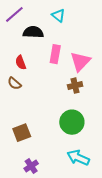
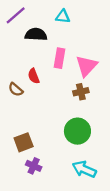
cyan triangle: (58, 15) -> (63, 16), turned -32
red semicircle: (21, 63) -> (34, 76), moved
purple cross: (31, 166) -> (34, 166), moved, turned -32

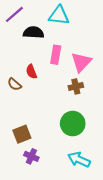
cyan triangle: (63, 16) -> (59, 16), size x1.5

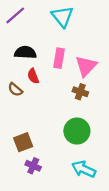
cyan triangle: (59, 16) -> (62, 17), turned 45
black semicircle: (33, 32) -> (25, 52), moved
brown cross: (76, 86) -> (80, 92), turned 32

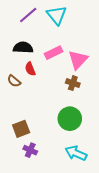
purple line: (15, 15) -> (28, 15), moved
pink rectangle: (59, 58) -> (54, 53), turned 54

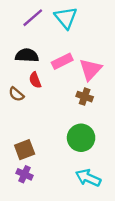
purple cross: (30, 150) -> (25, 174), moved

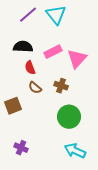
brown semicircle: (16, 94) -> (35, 88), moved
brown cross: (85, 97) -> (61, 86), moved
brown square: (25, 150) -> (13, 106), moved

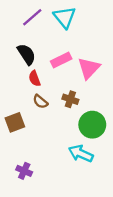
black semicircle: (23, 47) -> (26, 54), turned 54
green circle: (69, 117) -> (92, 125), moved
cyan arrow: (75, 151) -> (81, 154), moved

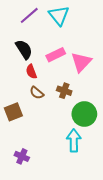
cyan arrow: (81, 154) -> (74, 141), turned 65

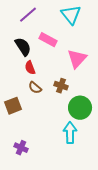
cyan triangle: (59, 15) -> (71, 15), moved
pink rectangle: (56, 55) -> (48, 40), moved, turned 54

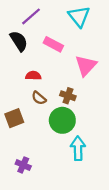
black semicircle: (23, 47) -> (19, 41), moved
red semicircle: (30, 68) -> (33, 76), turned 112
green circle: (80, 108) -> (62, 120), moved

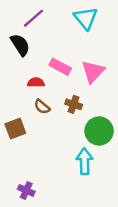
pink rectangle: (53, 44) -> (60, 67), moved
green circle: (62, 120) -> (99, 131), moved
purple cross: (23, 165) -> (26, 190), moved

